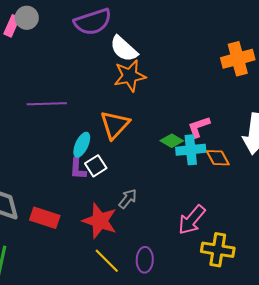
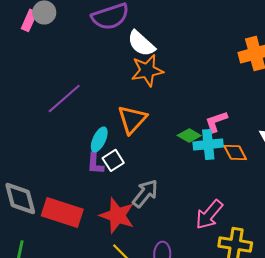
purple line: (47, 104) -> (64, 98), turned -39
gray arrow: (128, 199) -> (145, 193), size x1.4
red rectangle: (45, 218) -> (62, 212), size x1.4

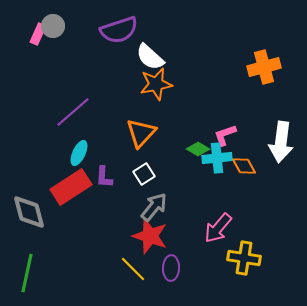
cyan ellipse: (99, 139) -> (79, 153), moved
white square: (113, 160) -> (144, 174), moved
red rectangle: (62, 212) -> (71, 187), moved, turned -51
red star: (117, 215) -> (150, 236), moved

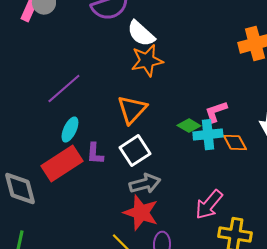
white square: (144, 174) -> (135, 151), size x1.4
gray arrow: (154, 207) -> (145, 184), turned 36

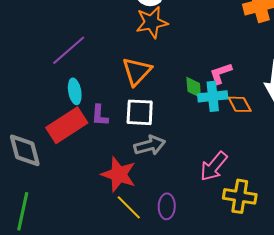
green diamond: (189, 126) -> (194, 87), turned 55
cyan ellipse: (70, 130) -> (75, 91), turned -35
white square: (135, 151) -> (140, 112), turned 36
red star: (141, 213) -> (119, 174), moved

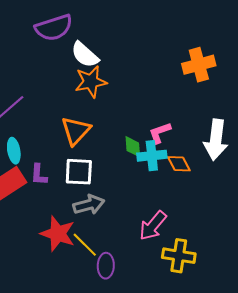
yellow line: (129, 207) -> (85, 245), moved

